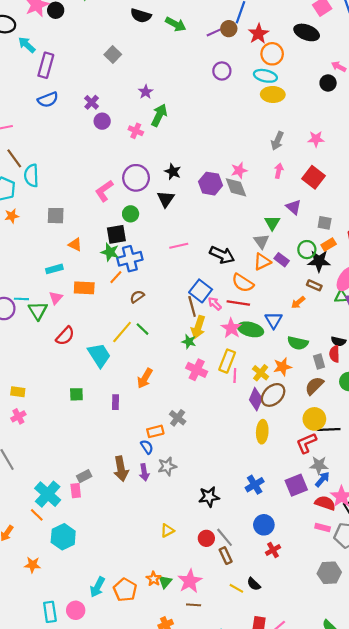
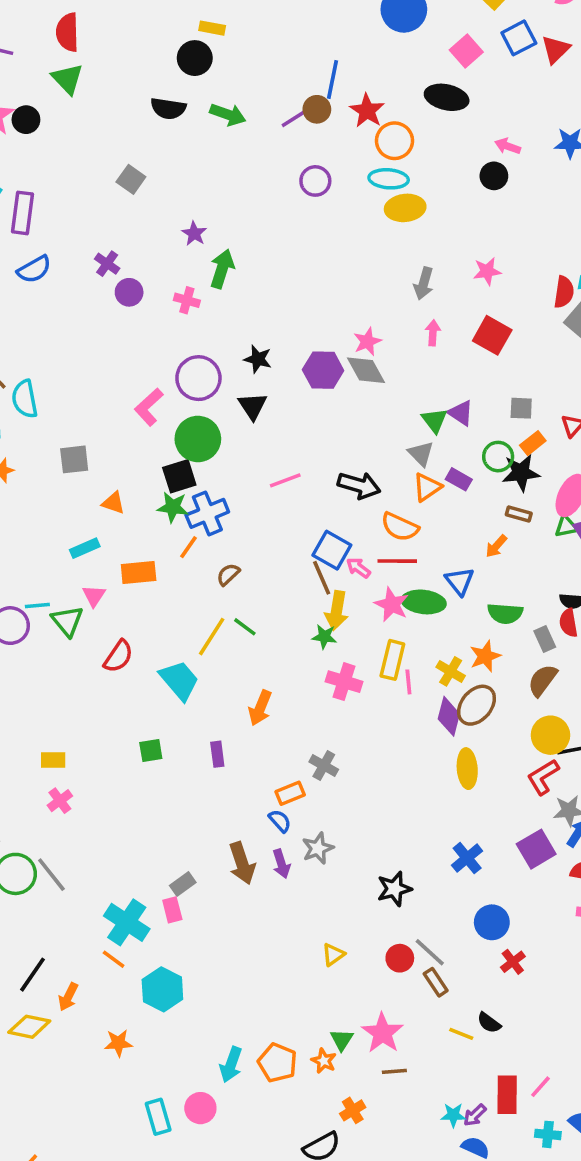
purple triangle: (293, 207) -> (461, 413), moved
green circle: (131, 214) -> (198, 439), size x1.6
orange star: (154, 579) -> (324, 1061), moved

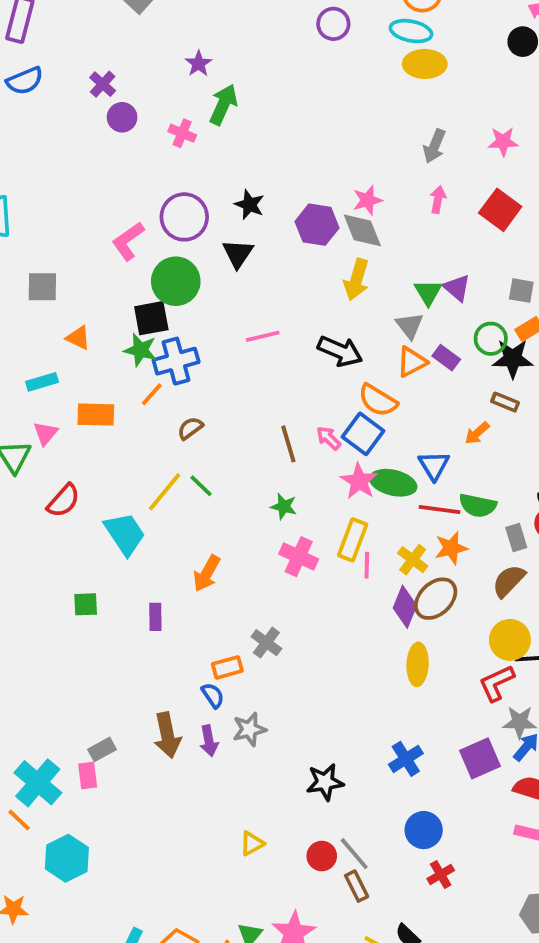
blue square: (332, 550) -> (363, 434), moved
red line: (397, 561) -> (440, 509), moved
yellow arrow: (337, 611) -> (356, 280), moved

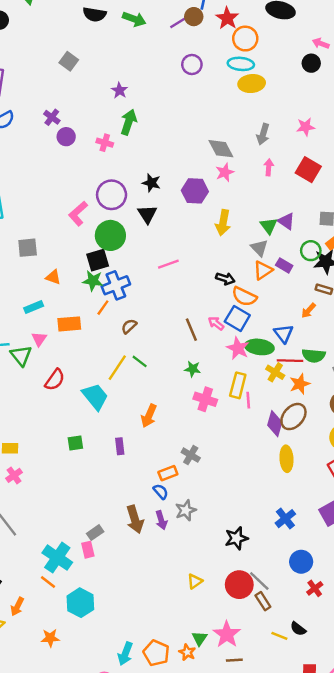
purple star: (199, 64) -> (119, 90), moved
gray diamond: (362, 230) -> (221, 149), moved
black arrow: (340, 351) -> (225, 279), moved, size x0.7
yellow cross: (413, 560) -> (275, 372), moved
red circle: (322, 856) -> (239, 585), size x1.5

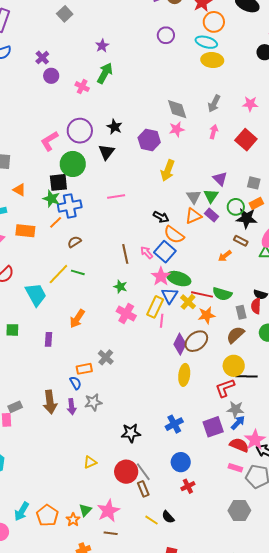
green triangle: (269, 226) -> (211, 196), moved
blue triangle: (284, 334) -> (170, 296), moved
green line: (140, 361) -> (78, 272), turned -32

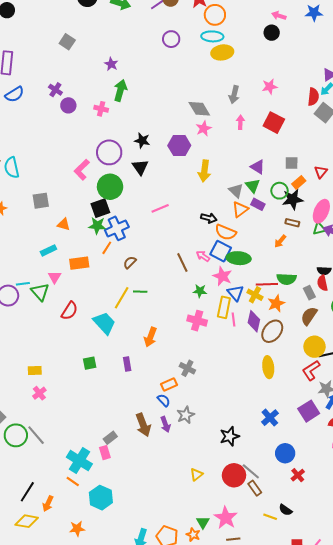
green ellipse: (179, 279) -> (239, 258), moved
green star: (120, 287) -> (200, 291), moved
purple diamond: (180, 344) -> (254, 321), moved

